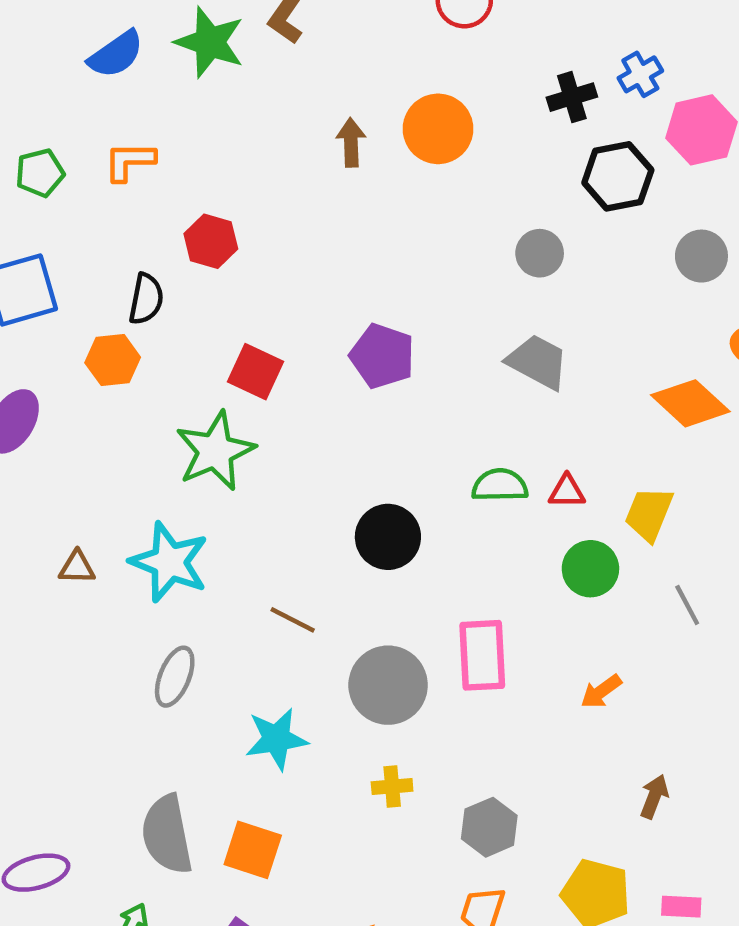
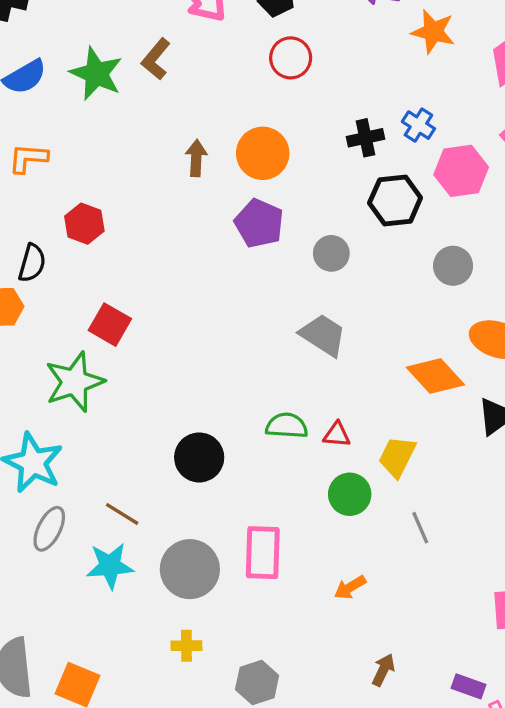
blue cross: (640, 74) -> (418, 125), turned -32
purple pentagon: (382, 356) -> (259, 223), moved
gray ellipse: (175, 677) -> (49, 529), moved
cyan star: (276, 739) -> (110, 566), moved

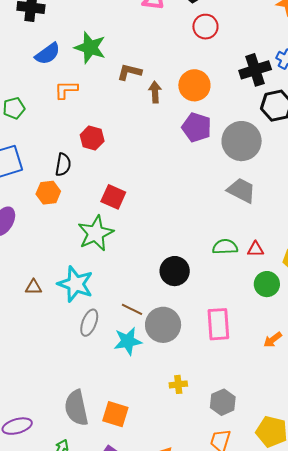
brown L-shape: (156, 59) -> (129, 72), moved, turned 70
black cross: (366, 138) -> (255, 70), size x1.4
orange L-shape: (28, 158) -> (66, 90), moved
gray circle: (331, 253) -> (242, 141), size x1.8
gray circle: (190, 569) -> (163, 325), moved

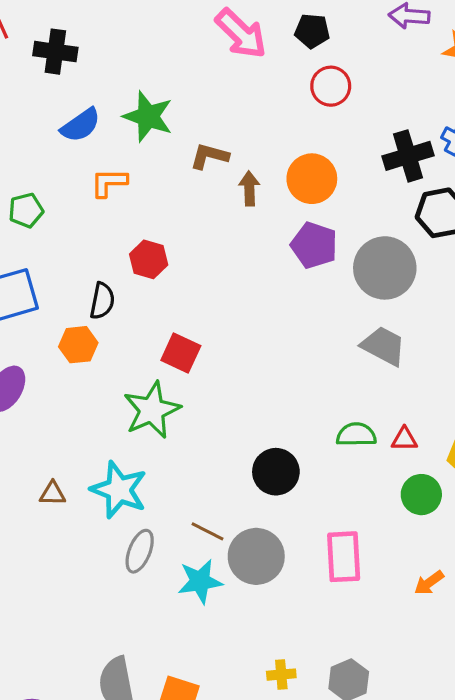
yellow cross: (178, 384) -> (281, 675), moved

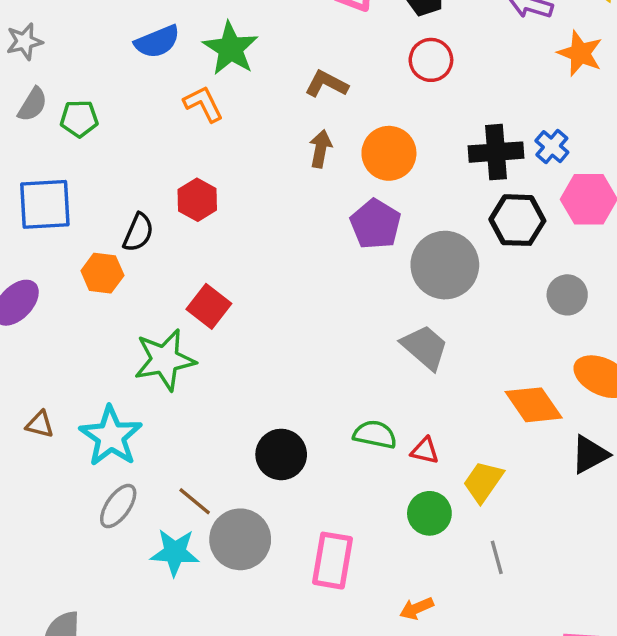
brown L-shape: (209, 156) -> (326, 84), moved
orange L-shape: (109, 183) -> (203, 104), moved, turned 51

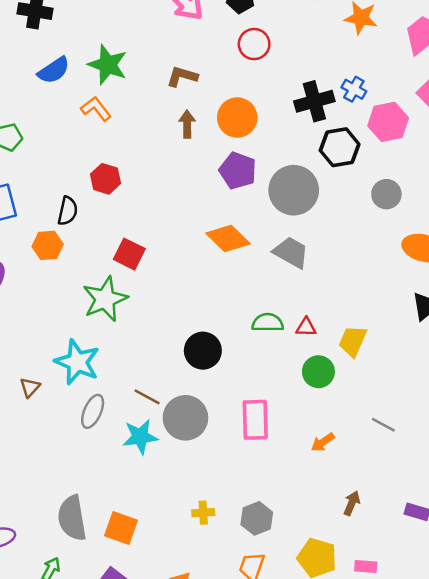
orange diamond: (534, 405) -> (228, 239), moved
brown triangle: (40, 424) -> (30, 387), moved, turned -50
gray line: (497, 557) -> (383, 425), moved, turned -35

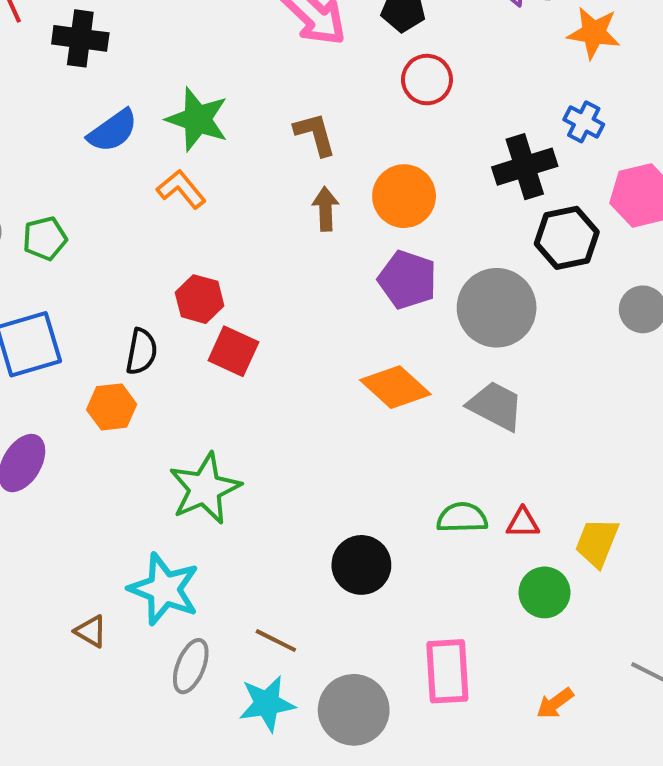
brown L-shape: (182, 76) -> (315, 134), turned 60
blue cross: (354, 89) -> (584, 122), moved
red square: (129, 254) -> (233, 351), moved
brown triangle: (30, 387) -> (91, 631), turned -40
gray circle: (185, 418) -> (354, 710), moved

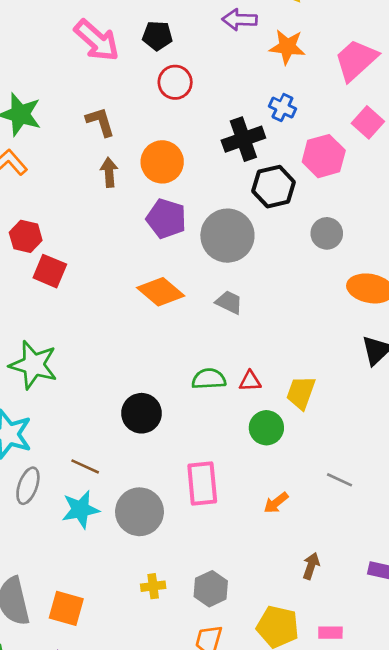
gray trapezoid: (496, 406) -> (229, 302), size x0.7
green star: (205, 489) -> (33, 365), turned -30

